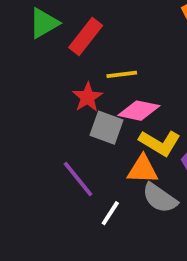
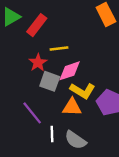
pink diamond: (139, 111) -> (70, 71), turned -30
gray semicircle: (160, 198) -> (75, 140), moved
white line: (110, 213) -> (52, 134), turned -35

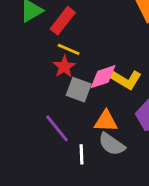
yellow line: (59, 48) -> (69, 49), moved, turned 30
yellow L-shape: (82, 91) -> (126, 80), moved
gray semicircle: (75, 140) -> (112, 144), moved

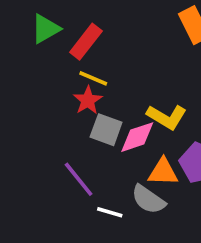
pink diamond: (103, 77) -> (137, 137), moved
orange triangle: (106, 121) -> (163, 172), moved
white line: (81, 154) -> (110, 212), turned -72

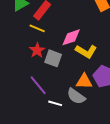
yellow line: (93, 78) -> (37, 28), moved
red star: (88, 100) -> (37, 50), moved
pink diamond: (137, 137) -> (71, 37), moved

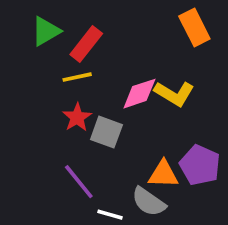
yellow line: (37, 28) -> (77, 77), turned -35
yellow L-shape: (86, 51) -> (174, 94), moved

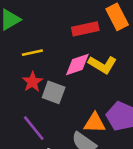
red rectangle: (86, 44) -> (85, 29), moved, turned 40

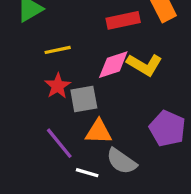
gray square: (54, 92) -> (84, 99), turned -30
orange triangle: (95, 123) -> (99, 132), moved

